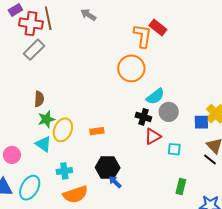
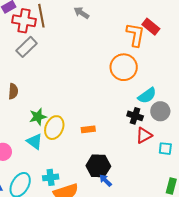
brown semicircle: (39, 99) -> (13, 91), moved
cyan cross: (64, 171) -> (51, 177), moved

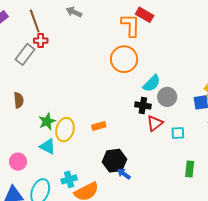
red cross: (24, 21) -> (41, 41), moved, size x0.6

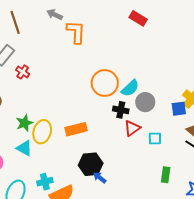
red rectangle: (145, 15) -> (138, 18), moved
orange L-shape: (131, 25) -> (76, 32), moved
red cross: (41, 41) -> (23, 72), moved, turned 32
orange circle: (124, 59) -> (105, 83), moved
orange rectangle: (99, 126) -> (76, 129), size x1.5

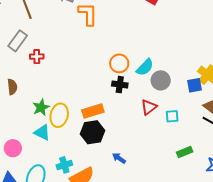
red cross: (23, 72) -> (37, 57), turned -32
orange circle: (105, 83) -> (119, 63), size x0.7
black cross: (121, 110) -> (120, 85), moved
black hexagon: (91, 164) -> (93, 132), moved
green rectangle: (166, 175) -> (185, 152), turned 63

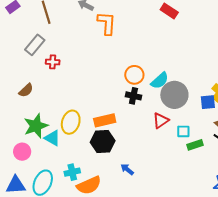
gray circle: (161, 80) -> (174, 95), size x1.4
brown semicircle: (12, 87) -> (26, 90), turned 49
green star: (41, 107) -> (36, 126), moved, size x1.4
green rectangle: (185, 152) -> (195, 145), moved

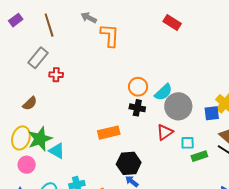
yellow ellipse: (71, 122) -> (21, 138), moved
black hexagon: (103, 142) -> (129, 163), moved

